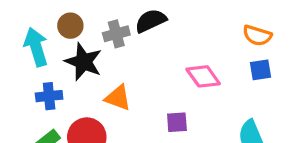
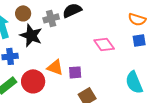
orange triangle: (118, 98) -> (55, 67), moved
purple square: (177, 122) -> (75, 72), moved

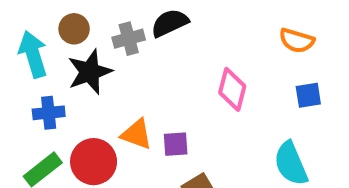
black star: (31, 35) -> (90, 72), turned 30
blue square: (139, 40) -> (308, 95), moved
pink diamond: (104, 44) -> (232, 89), turned 50

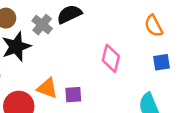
gray cross: (129, 39) -> (42, 25), turned -36
orange semicircle: (297, 41) -> (154, 26), turned 45

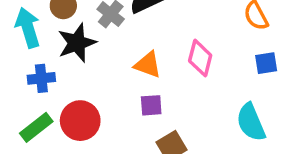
orange triangle: (47, 88) -> (148, 65), moved

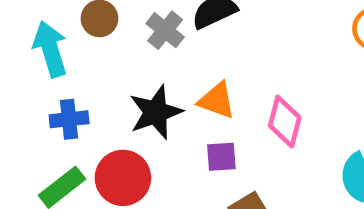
black star: (77, 43) -> (156, 112), moved
pink diamond: (200, 58) -> (285, 122), moved

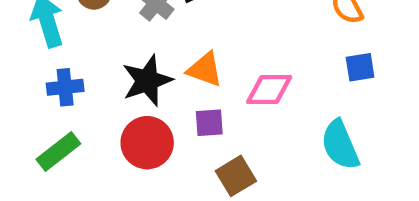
pink diamond: (285, 122) -> (269, 89), turned 75
red circle: (123, 178) -> (147, 143), moved

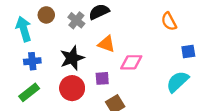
blue square: (360, 67) -> (188, 52), moved
orange triangle: (205, 69) -> (107, 44), moved
cyan semicircle: (340, 145) -> (178, 82), moved, turned 70

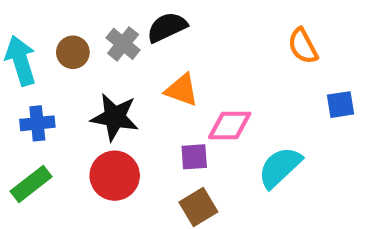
brown circle: (46, 15) -> (73, 52), moved
black star: (72, 58) -> (115, 117), turned 30
purple square: (102, 78) -> (194, 157), moved
cyan semicircle: (178, 82) -> (280, 167), moved

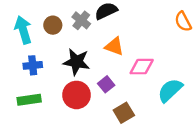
purple square: (194, 157) -> (106, 84), moved, turned -35
green rectangle: (31, 184) -> (29, 100), turned 30

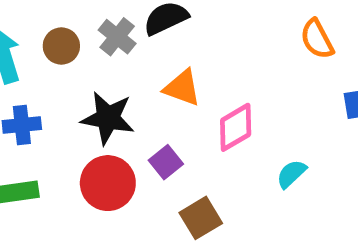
pink diamond: (142, 67) -> (236, 127), turned -30
cyan semicircle: (170, 90) -> (291, 174), size x0.6

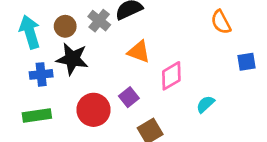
black star: (108, 118) -> (72, 59), moved

